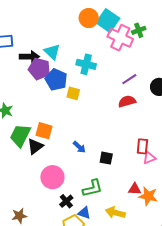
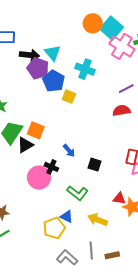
green L-shape: (92, 188) -> (77, 193), turned 45
black cross: (66, 201) -> (51, 167), moved, turned -32

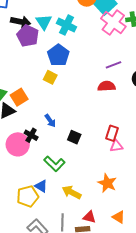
cyan cross: (85, 69) -> (67, 25), moved
blue pentagon: (54, 81) -> (58, 55), moved
yellow square: (69, 97) -> (50, 77), moved
orange square: (36, 130) -> (19, 97), turned 30
red triangle: (119, 198) -> (89, 217), moved

